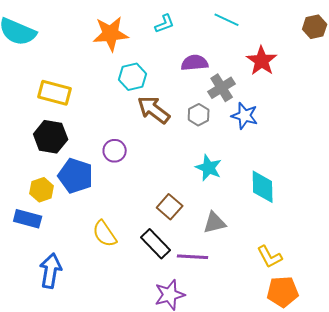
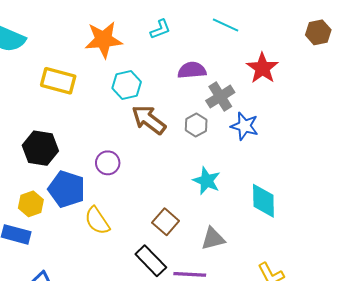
yellow rectangle: (55, 93) -> (58, 81), moved
yellow semicircle: (105, 234) -> (97, 221), moved

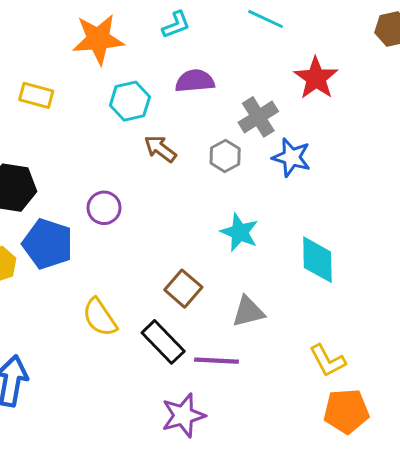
purple semicircle: (192, 70) -> (195, 81), moved
yellow rectangle: (58, 81) -> (36, 95), size x0.7
brown arrow: (149, 120) -> (160, 149), size x0.7
yellow semicircle: (97, 221) -> (100, 317), moved

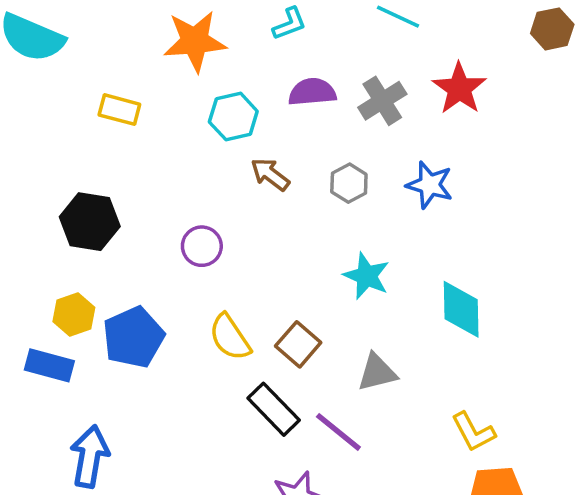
gray cross: (258, 117) -> (382, 101), moved
blue pentagon: (48, 244) -> (133, 337), moved, turned 30
yellow semicircle: (100, 317) -> (230, 337), moved
purple line: (216, 361) -> (338, 432), turned 36

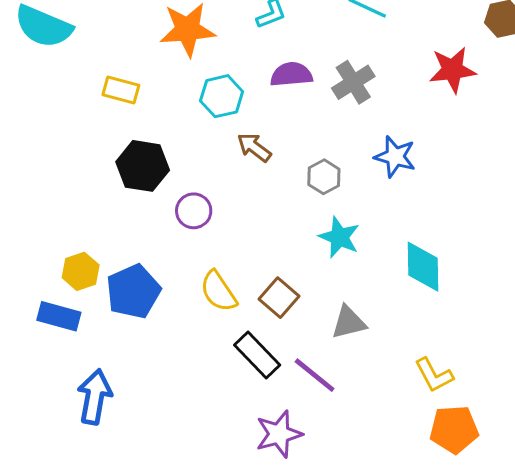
red star: (459, 88) -> (452, 70), moved, turned 30
gray hexagon: (349, 183) -> (324, 177), moved
black hexagon: (90, 222) -> (143, 166), moved

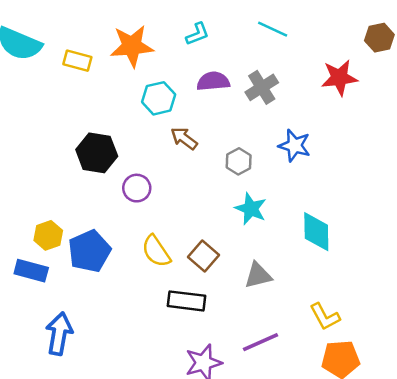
yellow rectangle: (121, 90) -> (77, 61), moved
black rectangle: (257, 355) -> (187, 301), turned -39
purple line: (315, 375) -> (261, 342), moved, turned -63

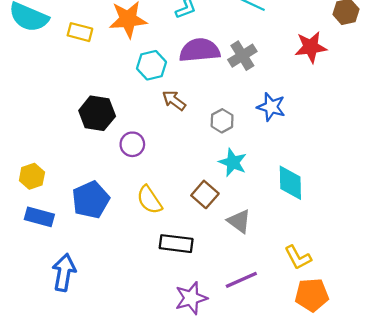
purple semicircle: (213, 81) -> (200, 50), size x1.4
yellow hexagon: (48, 235) -> (32, 176), moved
brown square: (203, 256) -> (205, 194), moved
gray triangle: (258, 275) -> (239, 221), turned 50

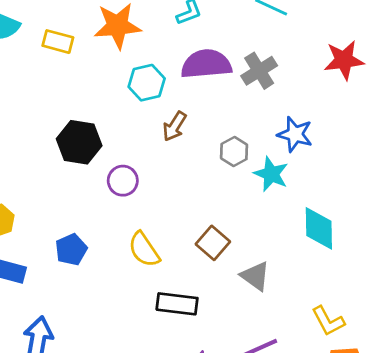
brown arrow: (174, 100) -> (174, 126), turned -95
cyan star: (233, 162) -> (271, 174), moved
blue pentagon: (91, 200) -> (71, 250), size x0.7

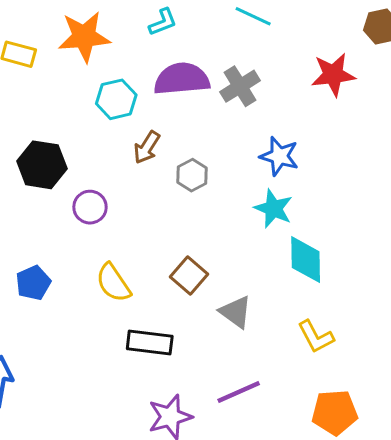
gray hexagon: (234, 152) -> (192, 175), moved
cyan star: (271, 174) -> (274, 209), moved
yellow L-shape: (328, 321) -> (316, 337), moved

